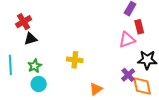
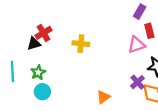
red cross: (24, 22) -> (43, 33), moved
yellow cross: (75, 60) -> (81, 44), moved

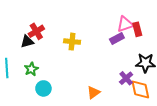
purple rectangle: (140, 12) -> (117, 38), moved, turned 32
pink triangle: (136, 45) -> (125, 24), moved
cyan circle: (42, 92) -> (43, 88), moved

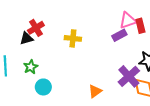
purple cross: (126, 78) -> (129, 76), size x1.5

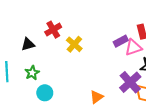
pink triangle: (128, 20) -> (133, 47), moved
red cross: (36, 28) -> (53, 30), moved
yellow cross: (73, 38) -> (74, 44), turned 35

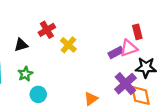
purple rectangle: (121, 41) -> (116, 52), moved

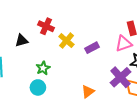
red cross: (47, 30) -> (46, 26), turned -35
purple rectangle: (116, 52) -> (92, 48), moved
green star: (25, 74) -> (43, 68), moved

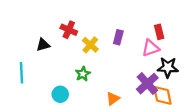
purple rectangle: (92, 48) -> (118, 37), moved, turned -48
green star: (43, 68) -> (83, 74), moved

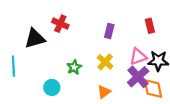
black triangle: (43, 45) -> (35, 38), size x1.5
yellow cross: (90, 45) -> (105, 62), moved
pink triangle: (151, 48) -> (138, 57), moved

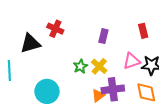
green star: (74, 67) -> (80, 66), moved
purple cross: (138, 77) -> (113, 89), moved, turned 35
cyan circle: (52, 87) -> (47, 91), size x1.5

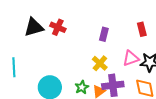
black triangle: (30, 43) -> (34, 27), moved
green star: (80, 66) -> (82, 87), moved

